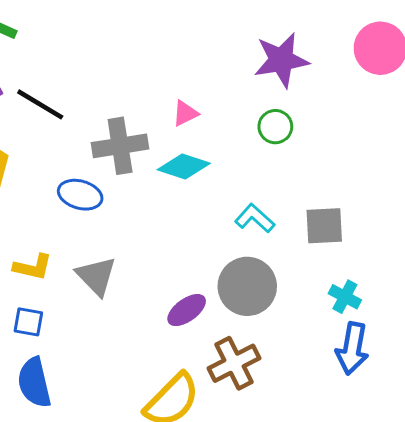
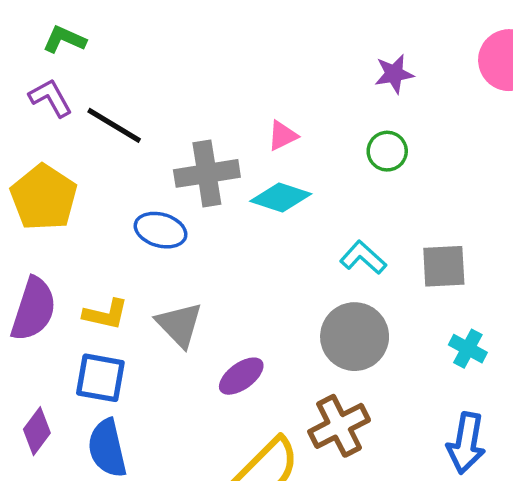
purple star: (281, 60) -> (394, 74), size x0.6
purple ellipse: (187, 310) -> (241, 376), moved
blue square: (28, 322) -> (100, 378), size x1.4
blue arrow: (352, 348) -> (466, 443), moved

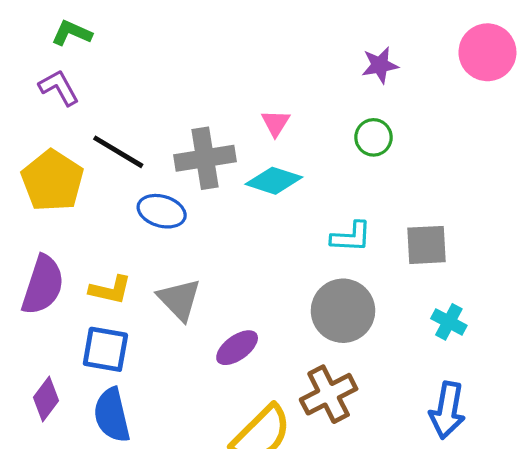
black line: (114, 125) -> (118, 152), moved
pink triangle: (282, 136) -> (276, 123), turned -32
cyan L-shape: (363, 258) -> (351, 237), turned 141

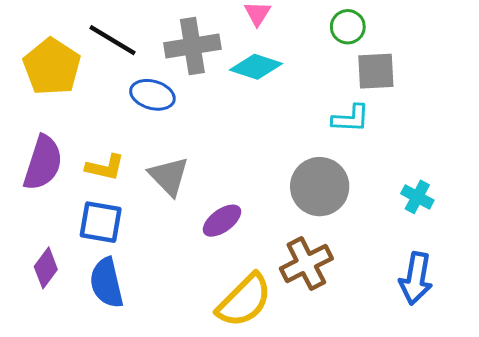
cyan L-shape: (351, 237) -> (351, 119), moved
gray square: (426, 245) -> (376, 71), moved

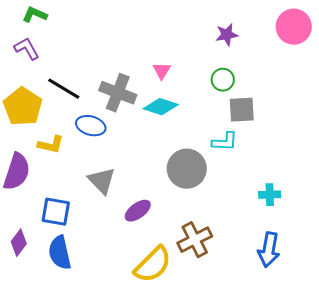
gray cross: (192, 46) -> (118, 93), turned 30
yellow L-shape: (105, 167) -> (51, 145), moved
gray circle: (320, 187) -> (187, 169), moved
cyan cross: (417, 197) -> (270, 195), turned -30

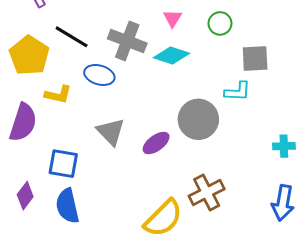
green circle: (223, 80) -> (220, 23), moved
purple ellipse: (138, 211) -> (156, 143), moved

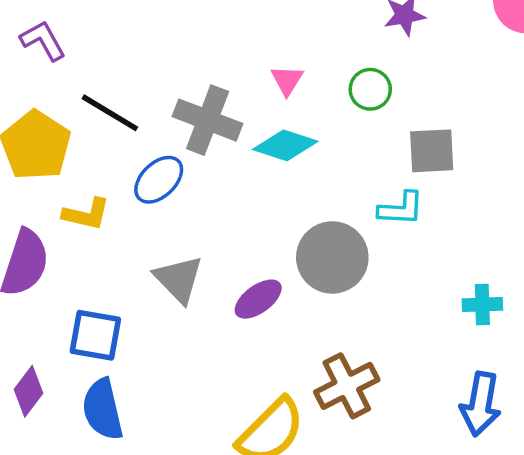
blue ellipse: (99, 75) -> (159, 180), turned -60

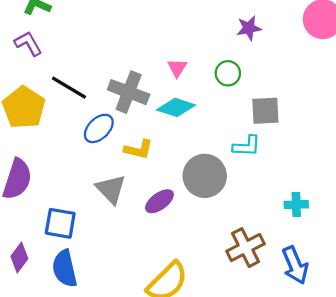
yellow L-shape: (86, 214) -> (139, 149), moved
brown cross: (347, 386) -> (246, 248), moved
blue arrow: (481, 404) -> (295, 265), turned -33

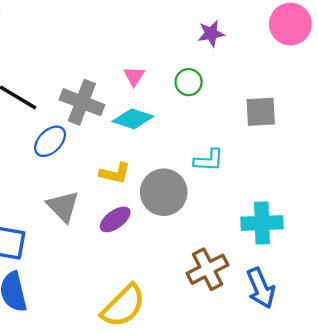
gray square: (265, 111) -> (261, 112), moved
yellow L-shape: (139, 149) -> (115, 173), moved
cyan cross: (296, 205) -> (262, 223), size x1.6

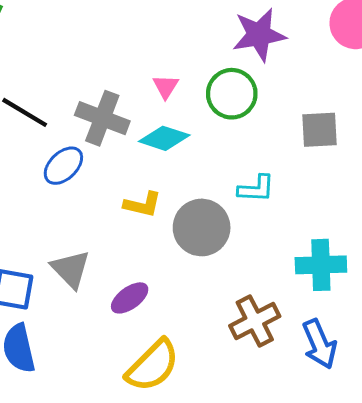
purple star: (211, 34) -> (259, 35), size x1.6
green circle: (189, 82) -> (232, 94), size x1.5
gray triangle: (63, 206) -> (71, 269), moved
purple ellipse: (115, 219) -> (130, 298), moved

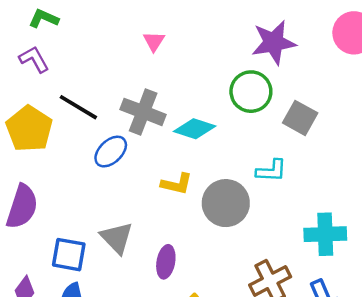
pink triangle: (166, 87) -> (154, 41), moved
gray square: (319, 130) -> (300, 118), moved, turned 32
purple ellipse: (130, 298) -> (166, 262), turned -44

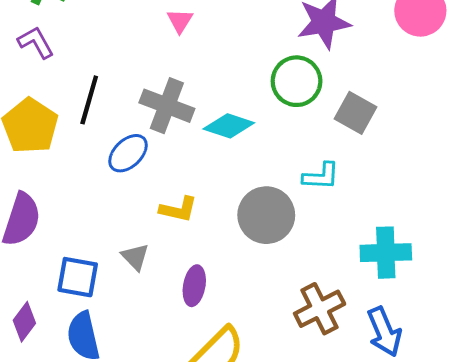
black line: (78, 107) -> (89, 100), turned 75
yellow L-shape: (177, 184) -> (178, 209), moved
gray triangle: (117, 238) -> (135, 257), size x0.7

